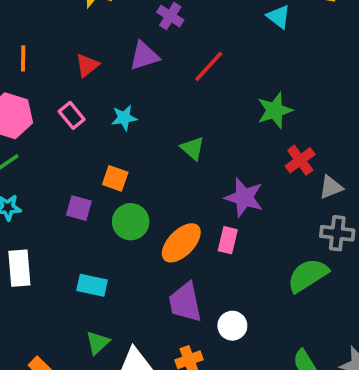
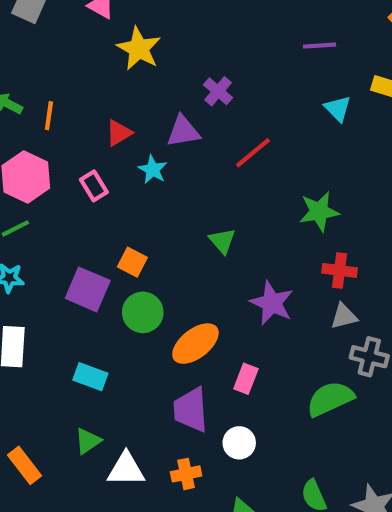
cyan star: (124, 118) -> (153, 170), moved, turned 30
red cross: (300, 160) -> (340, 270), turned 36
gray triangle: (331, 187) -> (344, 316), moved
purple square: (79, 208) -> (88, 289), size x1.5
pink rectangle: (228, 240) -> (246, 379), moved

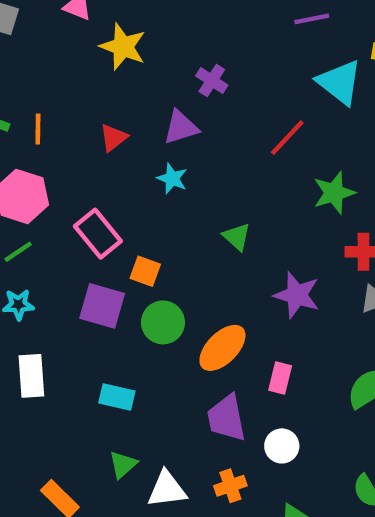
cyan triangle: (338, 109) -> (340, 82), size x1.6
red line: (253, 153) -> (287, 138), moved
cyan star: (153, 170) -> (172, 179), moved
pink rectangle: (94, 186) -> (98, 234), moved, size x1.5

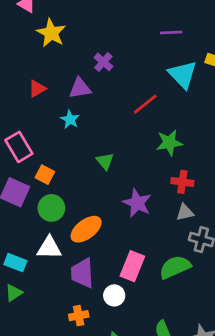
pink rectangle: (280, 378) -> (132, 266), moved, size x1.5
cyan rectangle: (117, 397) -> (15, 263), moved
white triangle: (167, 489) -> (49, 248), moved

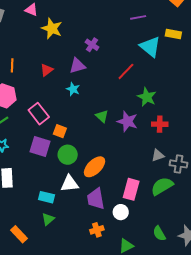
green star: (169, 143) -> (147, 97), turned -30
purple star: (137, 203) -> (127, 121), moved
gray triangle: (185, 212) -> (158, 155), moved

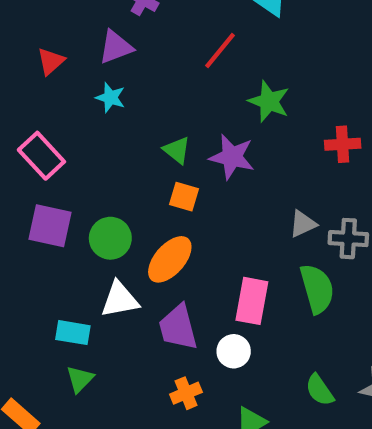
red cross: (160, 124) -> (343, 144), moved
orange square: (60, 131) -> (184, 197), moved
green semicircle: (162, 186) -> (317, 289), turned 110

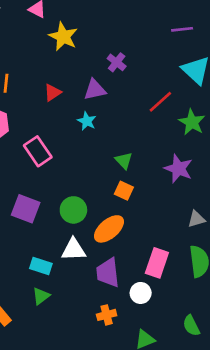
green star: (269, 101) -> (192, 122), moved
purple star: (232, 157) -> (178, 169), moved
purple square: (50, 226) -> (26, 209), moved

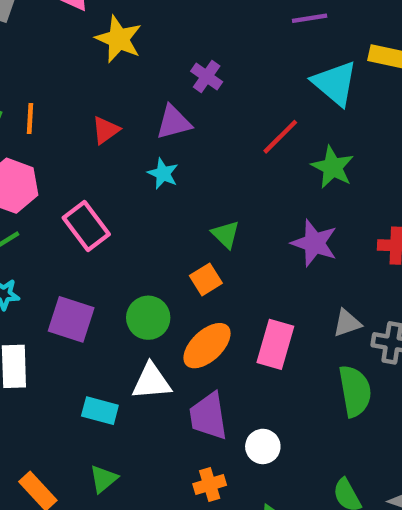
orange square: (124, 191) -> (206, 279), moved, turned 36
pink rectangle: (157, 263) -> (275, 344), moved
green triangle: (41, 296) -> (103, 479), moved

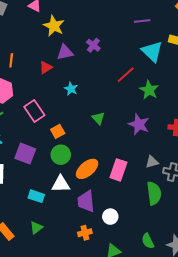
purple triangle: (174, 122) -> (65, 52), moved
orange square: (206, 279) -> (58, 131), moved

